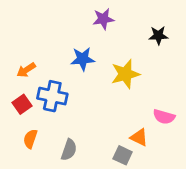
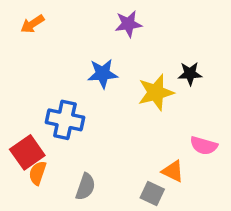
black star: (158, 35) -> (190, 74), moved
orange arrow: (26, 70) -> (32, 24), moved
red square: (22, 104) -> (27, 152), moved, size x1.4

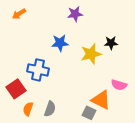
orange triangle: (173, 171) -> (101, 100), size x1.5
orange semicircle: (38, 173) -> (28, 109), moved

